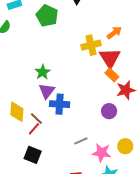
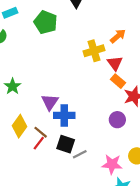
red triangle: (110, 58) -> (115, 63), size x0.7
green star: (43, 72) -> (13, 86), moved
yellow diamond: (17, 112) -> (20, 126), turned 35
gray line: (81, 141) -> (80, 154), moved
black square: (33, 155) -> (66, 144), moved

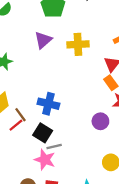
yellow cross: (94, 51) -> (78, 44), moved
purple triangle: (50, 102) -> (43, 40), moved
pink star: (112, 164) -> (45, 160), moved

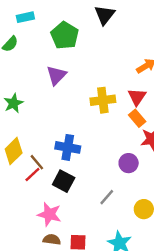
yellow cross: (78, 44) -> (103, 100), moved
gray line: (54, 146) -> (107, 197), moved, turned -32
pink star: (45, 160) -> (49, 214), moved

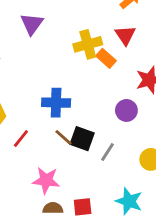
orange rectangle: (137, 118) -> (106, 58), moved
brown line: (37, 162) -> (63, 138), moved
black square: (64, 181) -> (82, 139), moved

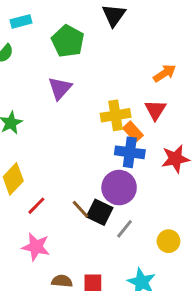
blue cross: (56, 103) -> (130, 152), moved
purple circle: (126, 110) -> (119, 188), moved, size x1.5
pink star: (46, 180) -> (36, 247), moved

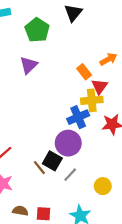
yellow cross: (116, 115) -> (92, 100), moved
orange rectangle: (133, 132) -> (84, 72), moved
blue cross: (130, 152) -> (78, 117), turned -35
brown line: (81, 209) -> (39, 168), moved

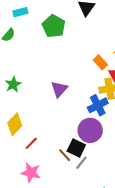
purple triangle: (29, 65) -> (59, 89), moved
gray line: (70, 175) -> (81, 163), moved

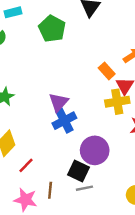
blue cross: (98, 105) -> (64, 121), moved
brown line: (65, 155) -> (50, 190), moved, turned 48
gray line: (81, 163) -> (84, 188), turned 40

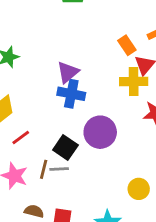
blue cross: (64, 121) -> (71, 94), turned 30
black square: (78, 171) -> (65, 148), moved
gray line: (84, 188) -> (59, 169), moved

